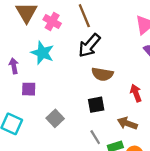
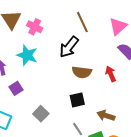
brown line: (84, 16) -> (82, 22), moved
purple square: (29, 89) -> (16, 88), turned -32
red arrow: (136, 93) -> (111, 74), moved

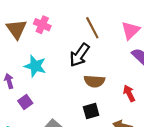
pink cross: (35, 27) -> (42, 25), moved
red arrow: (111, 74) -> (129, 93), moved

